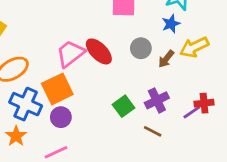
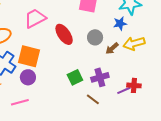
pink trapezoid: (70, 54) -> (35, 18), moved
orange square: (57, 89) -> (29, 56), turned 30

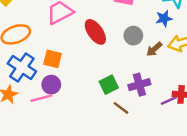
orange square: (29, 56) -> (52, 59), size x0.7
brown line: (93, 99) -> (121, 108), moved
pink line: (20, 102) -> (41, 98), moved

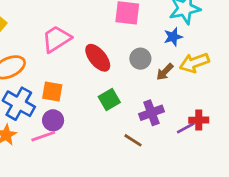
green square: (109, 85) -> (109, 99), moved

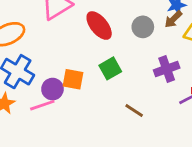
brown arrow: (165, 72) -> (173, 19), moved
orange square: (52, 92) -> (73, 79), moved
purple cross: (151, 113) -> (167, 69), moved

